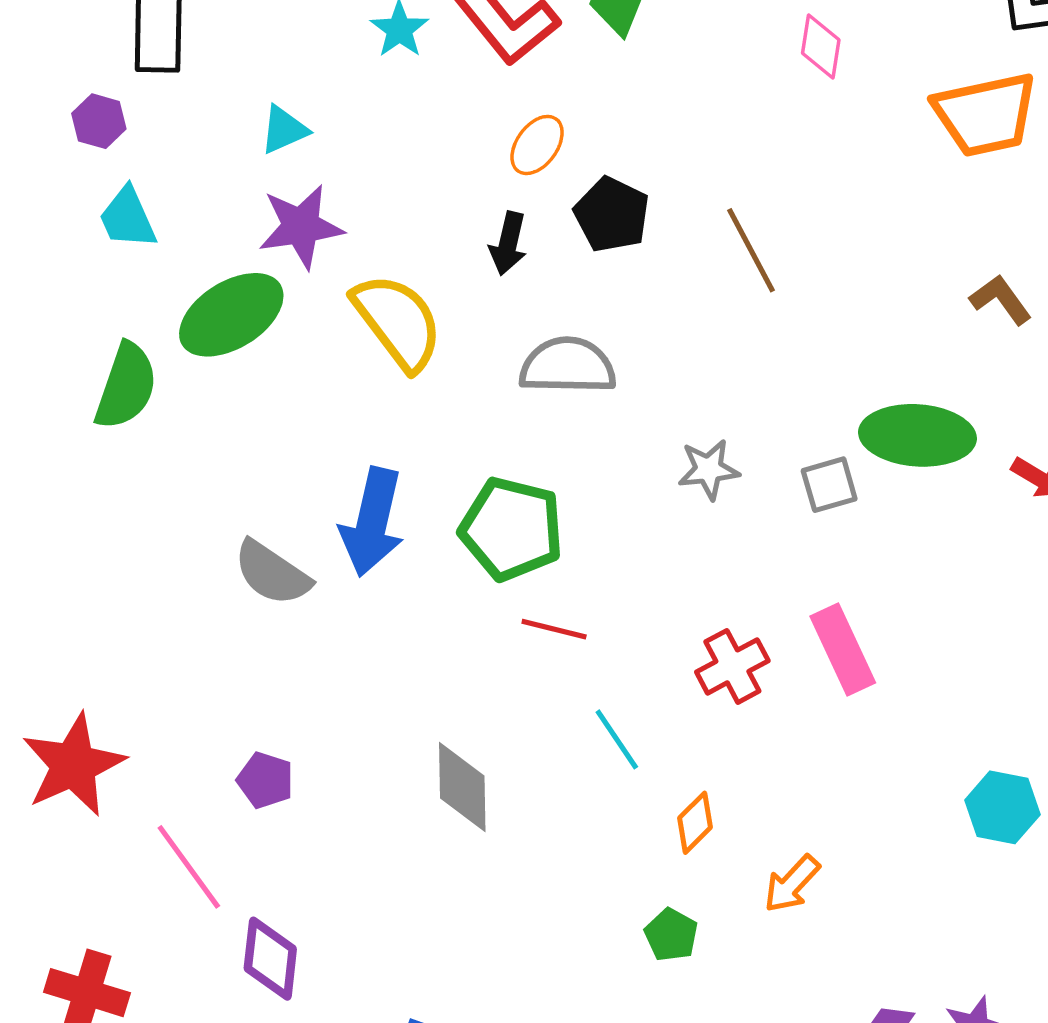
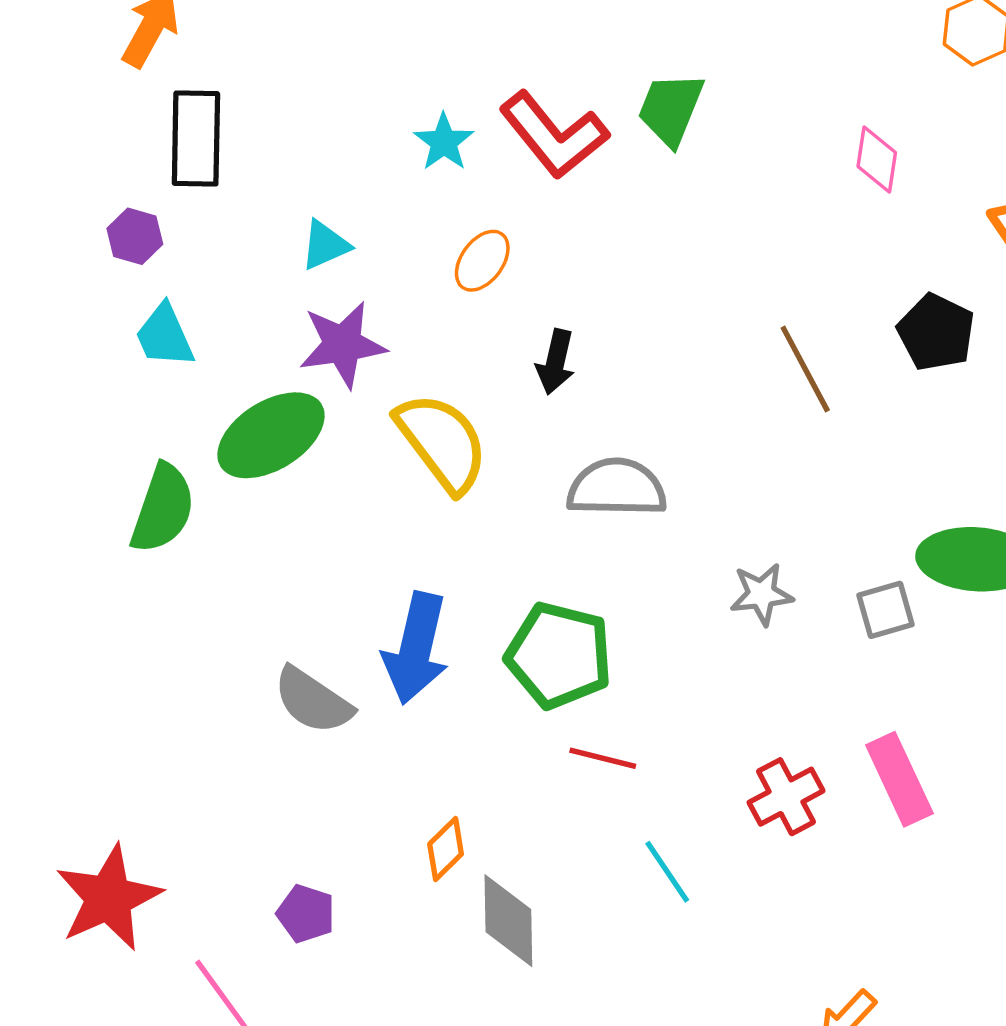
orange ellipse: (537, 145) -> (482, 261), moved
black pentagon: (612, 215) -> (936, 332), moved
orange diamond: (695, 823) -> (446, 849), moved

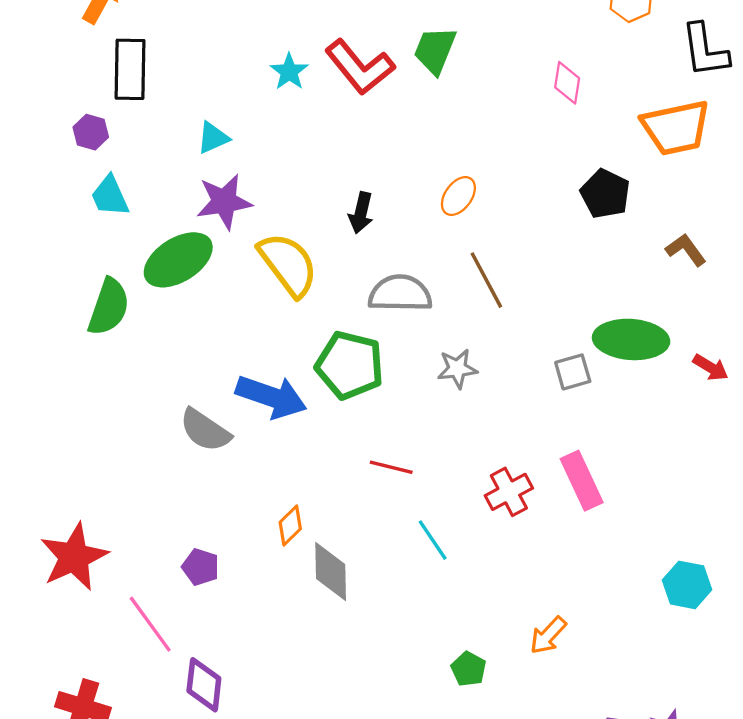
orange ellipse: (482, 261) -> (458, 196), moved
brown line: (805, 369) -> (486, 280), moved
gray star: (762, 594) -> (457, 369), moved
blue arrow: (416, 648) -> (271, 397), turned -84
green pentagon: (559, 655) -> (350, 365), moved

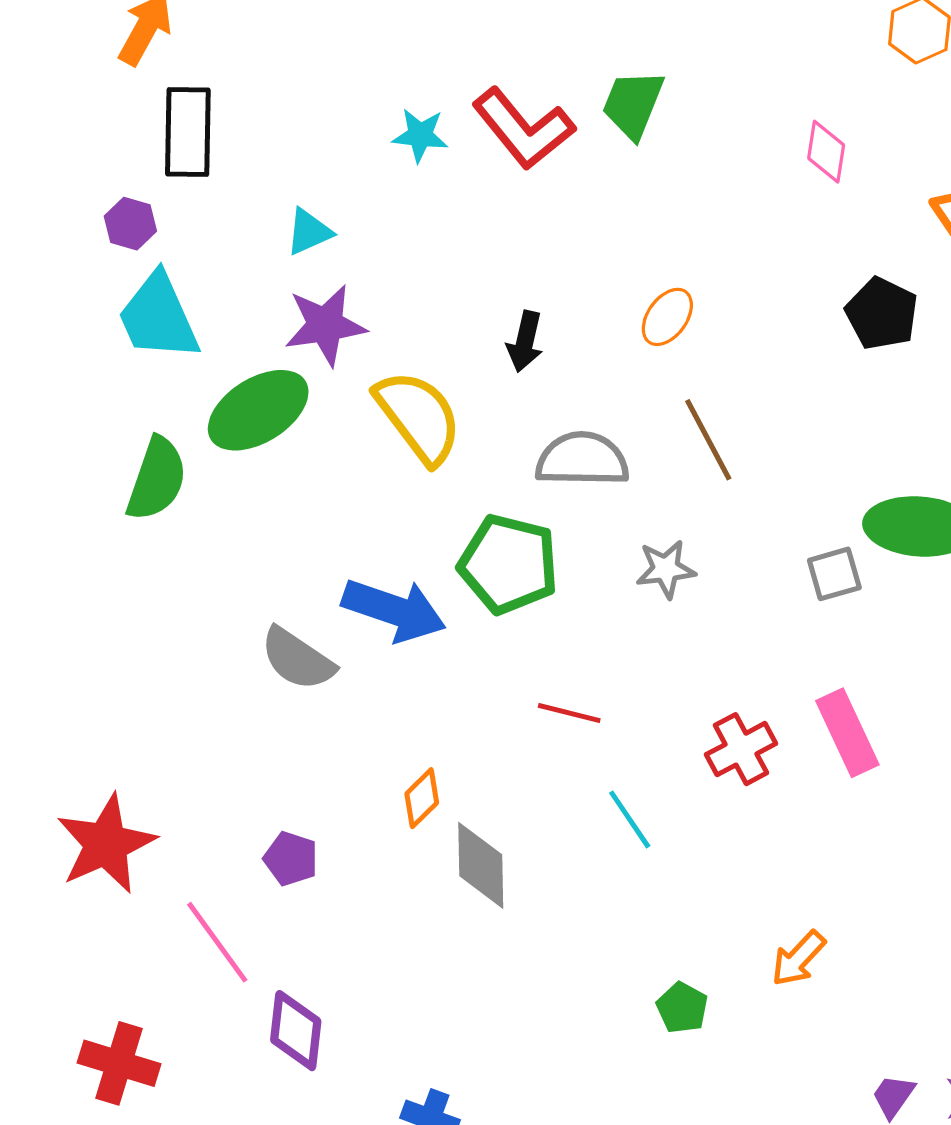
cyan star: (289, 72) -> (420, 135), turned -30
cyan trapezoid: (110, 196) -> (158, 317), size x1.5

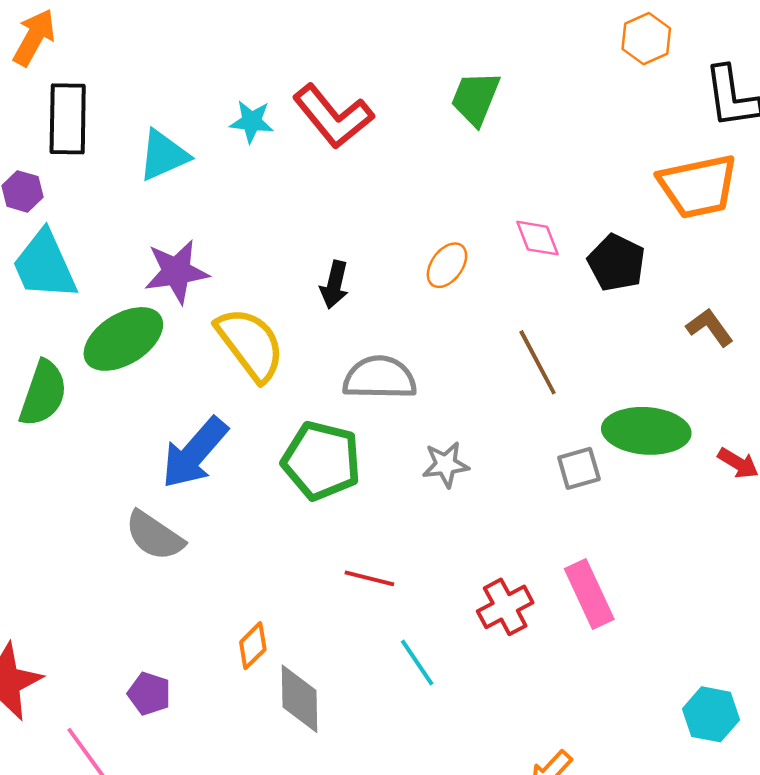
green trapezoid: (633, 104) -> (475, 98), moved
pink diamond: (826, 152) -> (538, 238), moved, turned -30
cyan triangle: (309, 232) -> (164, 155), moved, size x1.4
brown line: (708, 440) -> (538, 362), moved
blue arrow: (394, 610) -> (195, 453), moved, turned 112

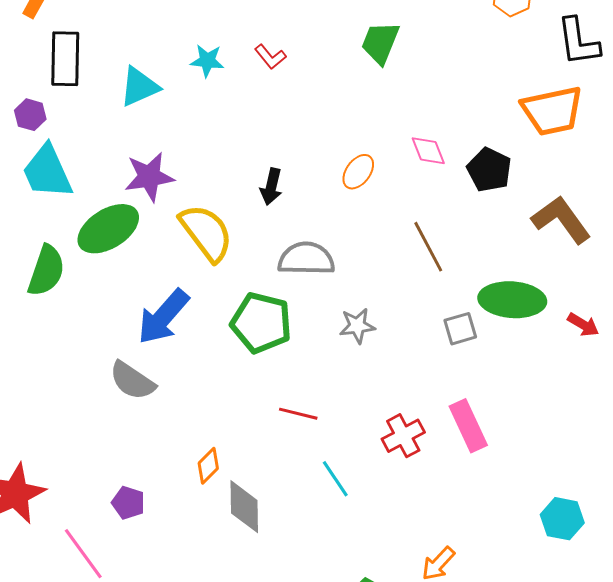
red L-shape: (333, 116) -> (270, 57), size x0.5
brown L-shape: (710, 327) -> (561, 220), size x1.6

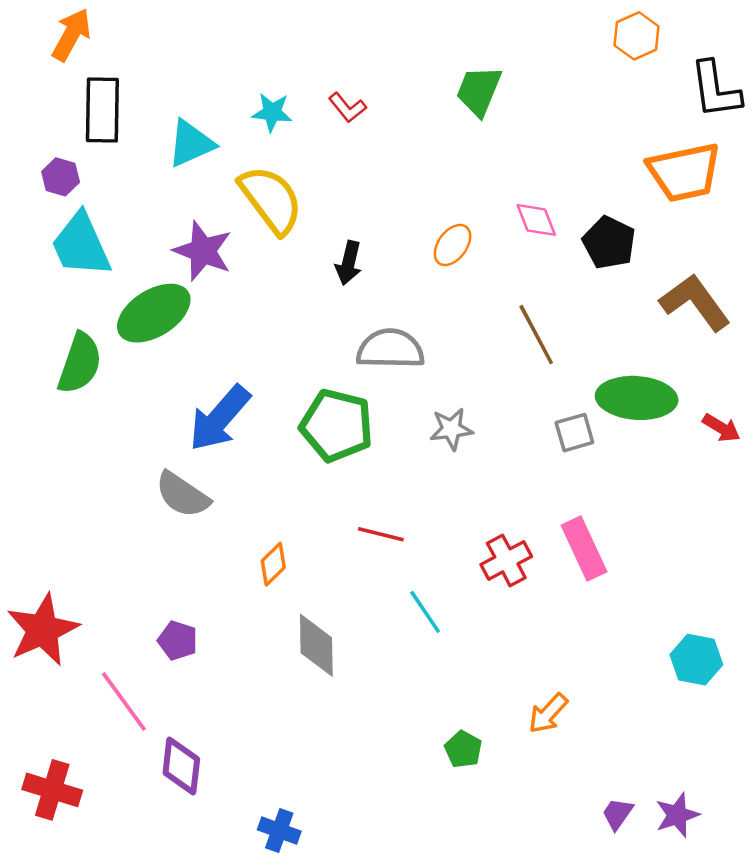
purple star: (149, 177) -> (203, 251), turned 30
yellow semicircle: (206, 233) -> (271, 200), moved
orange diamond: (208, 466) -> (273, 564), moved

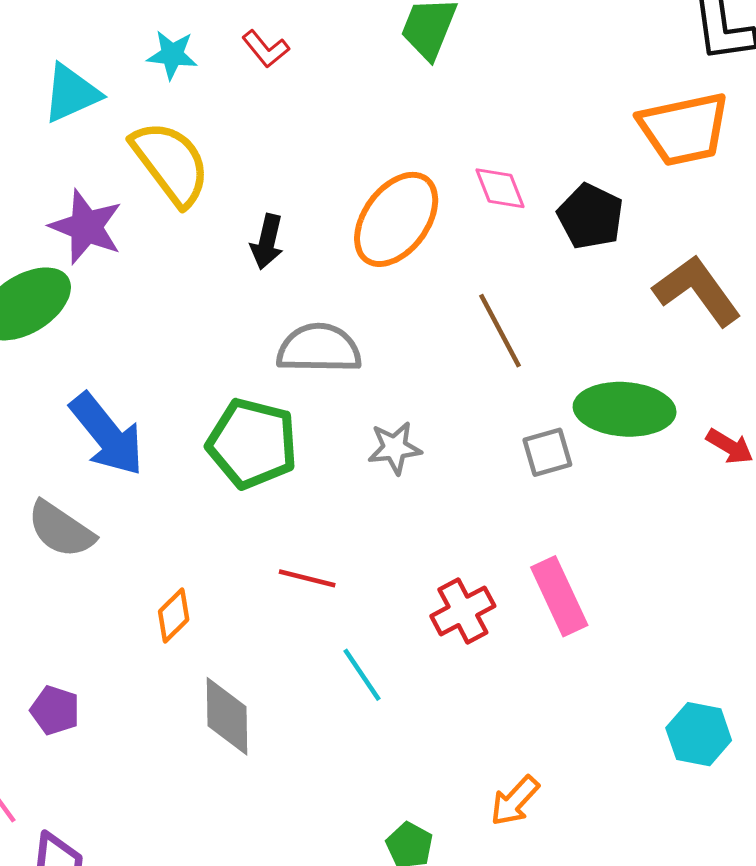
orange ellipse: (453, 245) -> (396, 219), size x1.8
blue arrow: (220, 418) -> (107, 434), turned -80

